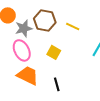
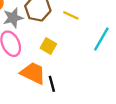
orange trapezoid: (28, 75) -> (33, 73), moved

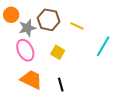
orange trapezoid: (33, 73) -> (31, 80), moved

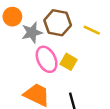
pink ellipse: (25, 50) -> (47, 59), moved

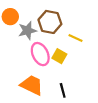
yellow line: (92, 30) -> (75, 38), moved

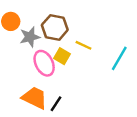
yellow square: (59, 56) -> (62, 56), moved
black line: (63, 90) -> (56, 104), moved, turned 48

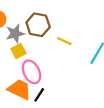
yellow square: (62, 56) -> (18, 51), moved, turned 32
pink ellipse: (44, 63) -> (32, 72), moved

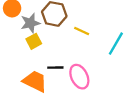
pink ellipse: (32, 72) -> (79, 77), moved
black line: (39, 95) -> (55, 68), moved, turned 56

